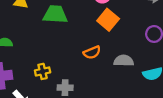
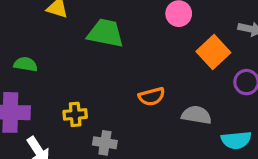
orange square: (108, 20) -> (213, 52), moved

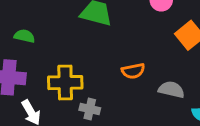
yellow cross: (75, 114) -> (65, 83), size x1.6

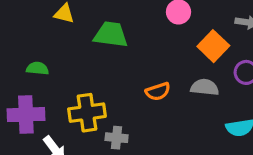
gray semicircle: (171, 90) -> (205, 87), moved

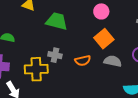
orange square: (213, 46) -> (104, 39), moved
gray cross: (117, 138) -> (55, 55), moved

